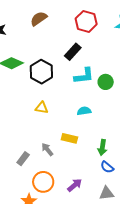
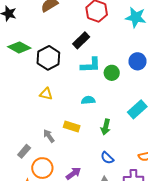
green arrow: (102, 147) -> (106, 127), moved
gray rectangle: (23, 159) -> (24, 151), moved

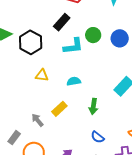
green circle: (112, 73) -> (93, 35), moved
yellow triangle: (46, 94) -> (42, 75), moved
yellow rectangle: (72, 126) -> (59, 109), turned -56

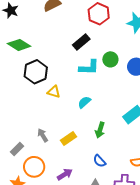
black hexagon: (31, 42) -> (36, 72), moved
cyan semicircle: (74, 81) -> (84, 102), turned -40
yellow rectangle: (59, 109) -> (69, 138), moved

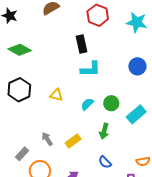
black rectangle: (81, 42) -> (82, 44), turned -60
green circle: (110, 59) -> (111, 103), moved
black hexagon: (36, 72) -> (19, 90), moved

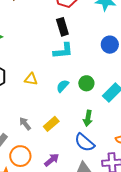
black rectangle: (82, 44) -> (62, 27), moved
green arrow: (104, 131) -> (88, 118), moved
blue semicircle: (105, 162) -> (85, 143), size x1.5

